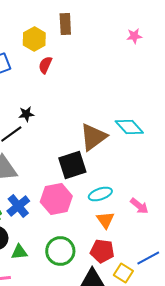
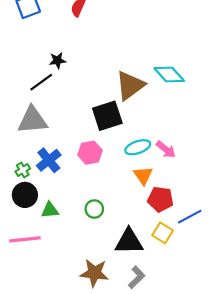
pink hexagon: (56, 199) -> (90, 153), size x0.7
pink arrow: (139, 206) -> (166, 149), moved
green circle: (60, 251) -> (94, 209), size x0.6
red pentagon: (102, 251) -> (160, 199), moved

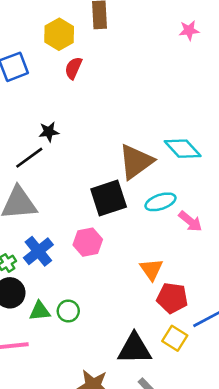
cyan ellipse: (138, 147) -> (160, 202), moved
pink arrow: (166, 149) -> (190, 221), moved
green circle: (94, 209) -> (68, 311), moved

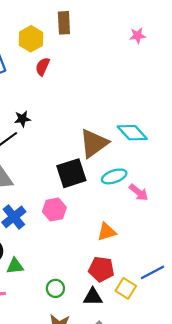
orange triangle: (151, 269) -> (107, 232), turned 48
red pentagon: (172, 298) -> (101, 269), moved
green circle: (68, 311) -> (55, 288), moved
black triangle: (135, 349) -> (93, 297), size x0.7

